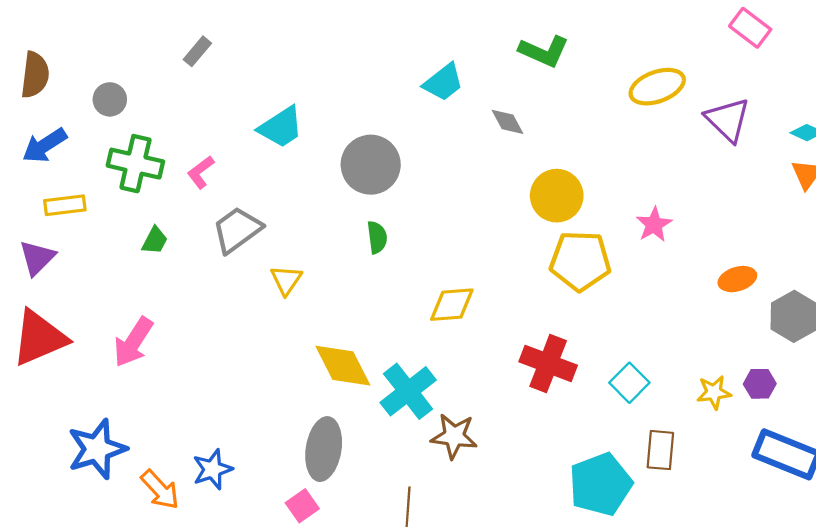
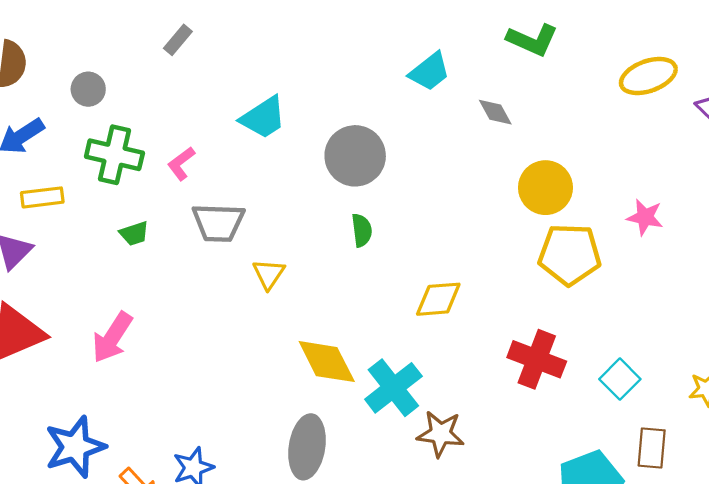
pink star: (654, 225) -> (645, 217), turned -30
gray trapezoid: (237, 230) -> (218, 223), turned -142
green trapezoid: (155, 241) -> (134, 234), turned 44

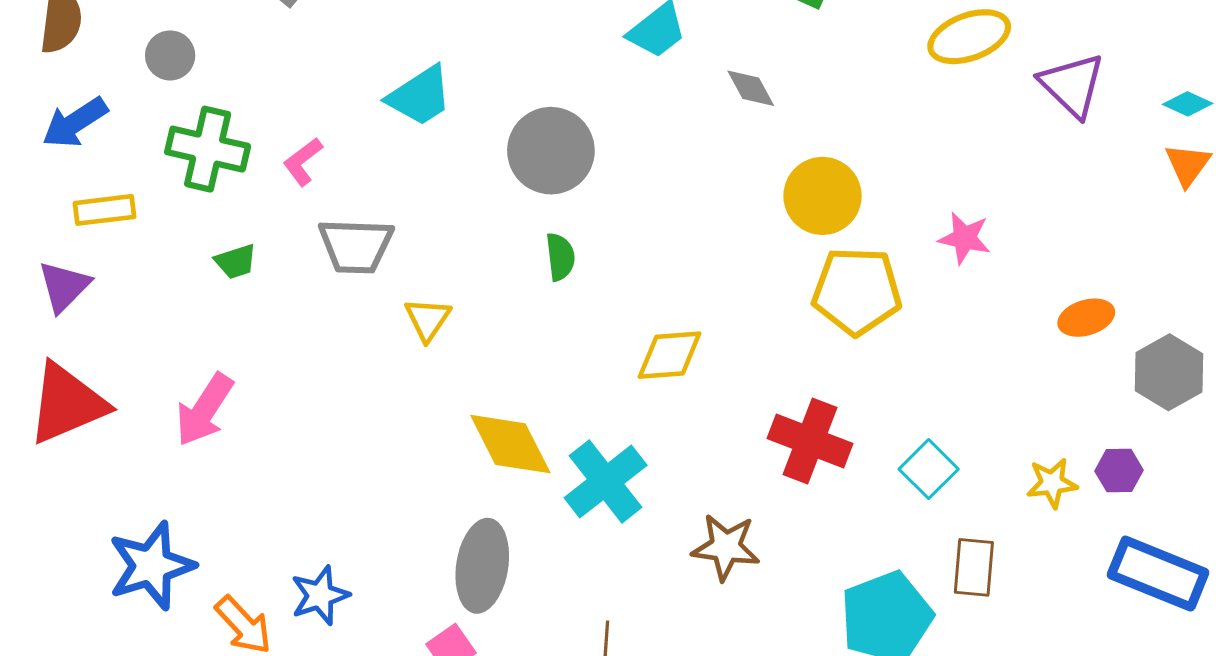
brown star: (440, 434) -> (726, 547), moved

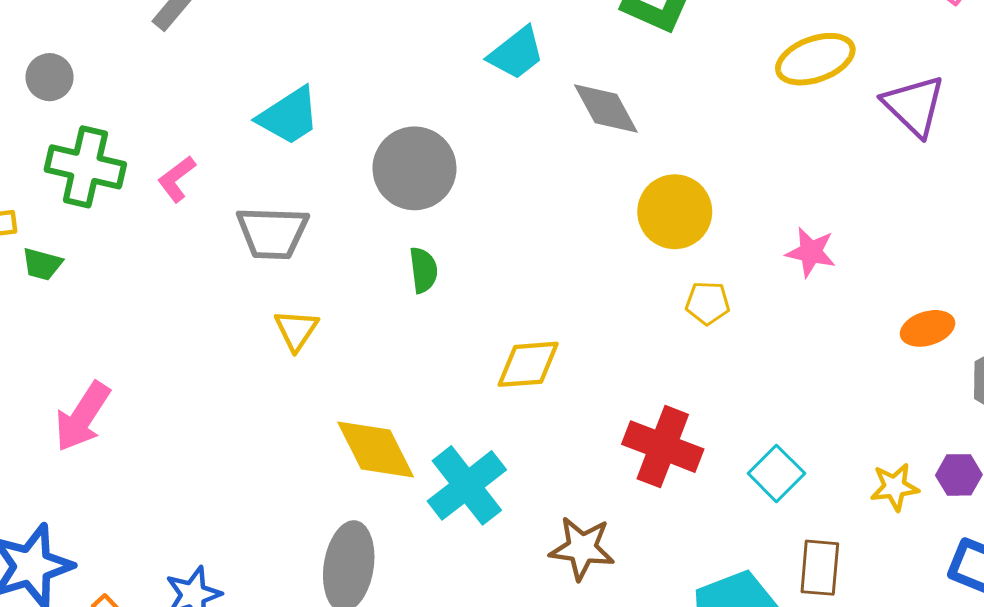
gray diamond: (751, 88) -> (606, 109), size x1.4
gray trapezoid: (356, 246) -> (272, 233), moved
green trapezoid: (236, 261) -> (42, 264), moved, turned 33
yellow pentagon: (857, 291) -> (708, 303), size x0.5

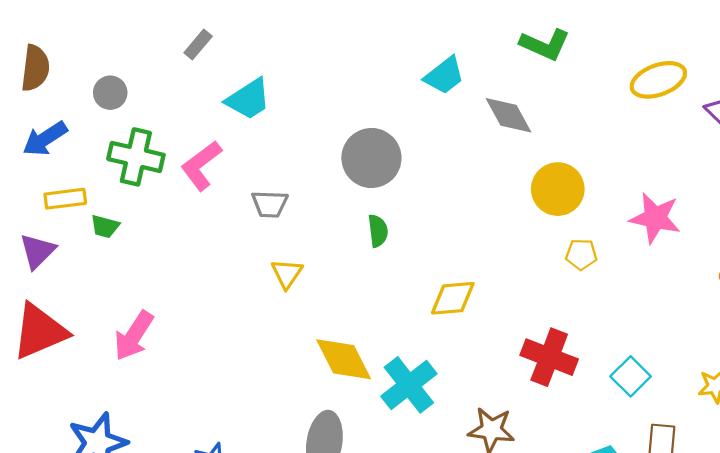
cyan trapezoid: (289, 116) -> (248, 99), moved
pink L-shape: (177, 179) -> (201, 165), size x1.5
gray trapezoid: (272, 233) -> (270, 204), size x0.7
pink star: (811, 252) -> (655, 218), size x1.4

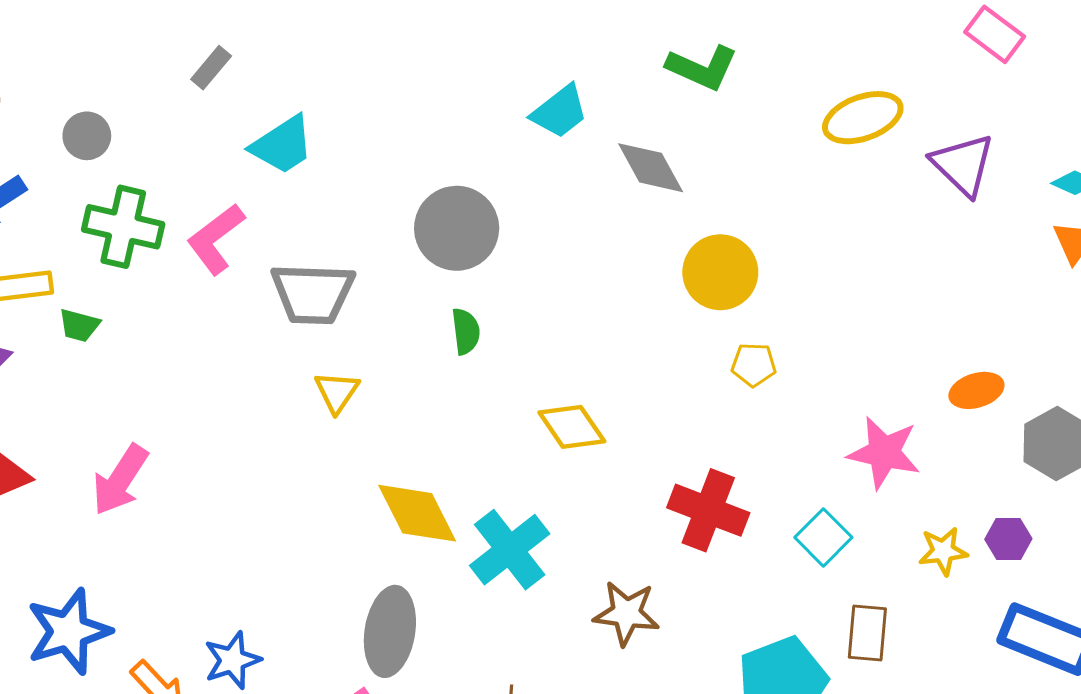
gray trapezoid: (270, 204) -> (313, 293), size x1.6
pink star: (655, 218) -> (884, 453), moved
yellow diamond: (453, 298) -> (572, 427), turned 60

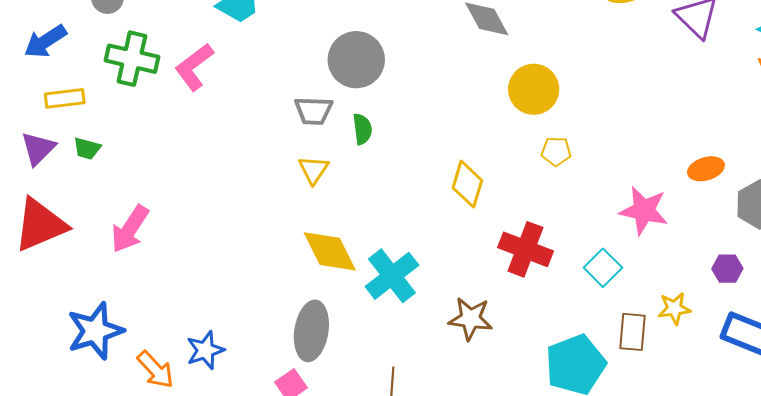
gray trapezoid: (313, 293) -> (313, 111), moved, size x0.7
green trapezoid: (79, 325) -> (87, 148), moved
yellow triangle: (337, 392) -> (313, 170), moved
yellow diamond: (572, 427) -> (467, 184), moved, turned 51
yellow star: (943, 551) -> (674, 308), moved

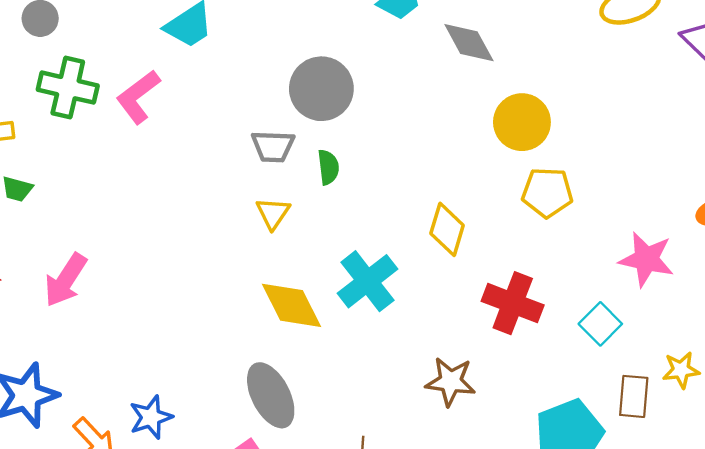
yellow pentagon: (556, 151) -> (547, 192), size x1.5
cyan cross: (392, 276) -> (367, 281), moved
gray ellipse: (311, 331) -> (271, 395), turned -36

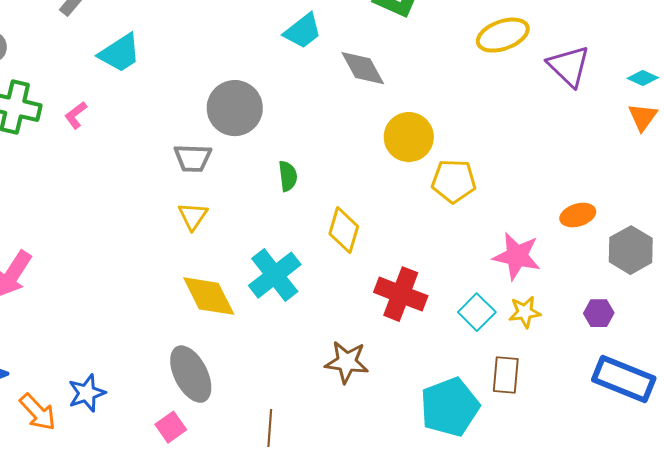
pink L-shape: (138, 97) -> (76, 115), size x0.6
green semicircle: (328, 167) -> (288, 176), moved
yellow pentagon: (547, 192) -> (454, 181), moved
yellow star: (681, 370) -> (525, 312), moved

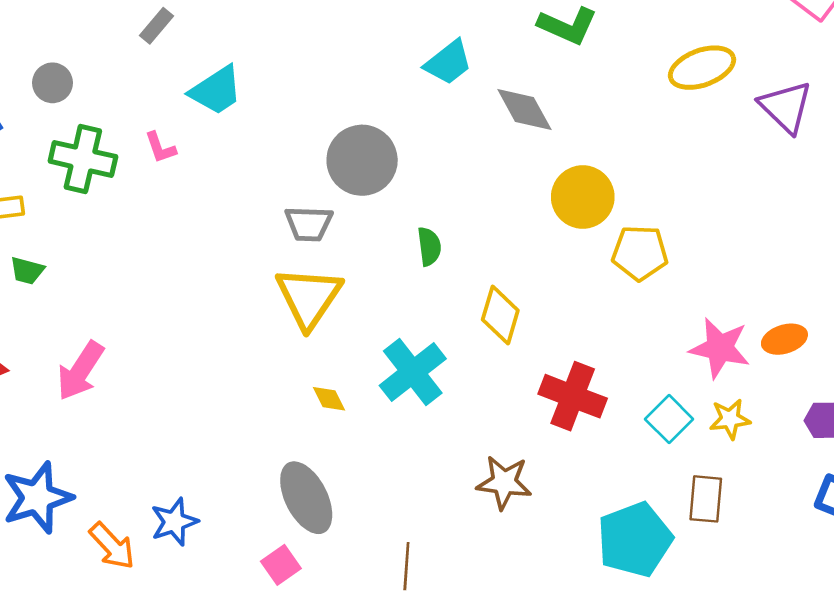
pink L-shape: (76, 115) -> (160, 148), moved, turned -72
orange ellipse: (578, 215) -> (784, 339), moved
yellow triangle: (193, 216) -> (309, 297), size x1.8
yellow diamond: (209, 296) -> (329, 399), size x0.5

